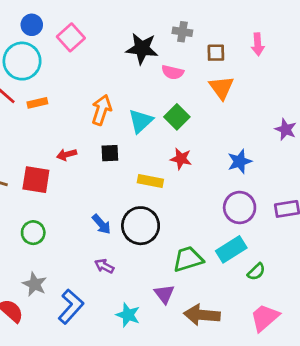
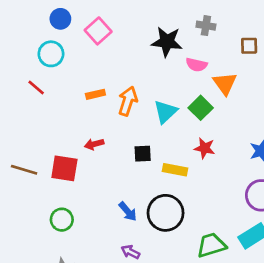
brown square: (216, 53) -> (249, 46), moved
cyan circle: (22, 61) -> (51, 54), size x0.7
orange triangle: (221, 88) -> (225, 84), moved
orange rectangle: (37, 103) -> (95, 94), moved
black square: (110, 153) -> (143, 154), moved

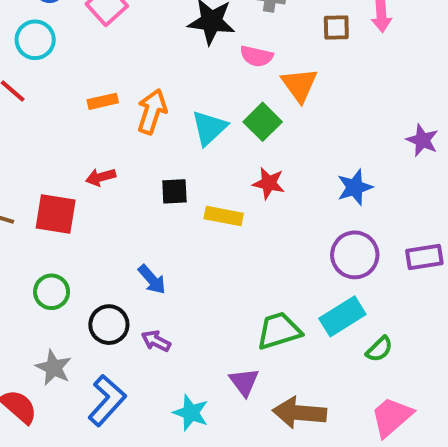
black circle: (166, 213) -> (109, 325), moved, size x0.7

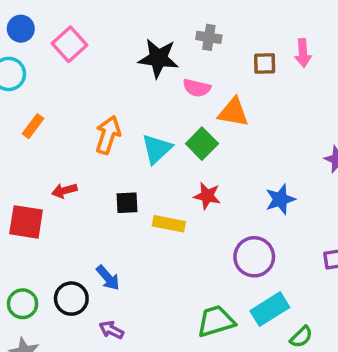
orange triangle: (299, 85) -> (233, 112), turned -44
orange rectangle: (103, 101) -> (33, 126), moved, turned -40
purple circle: (355, 255) -> (254, 257), moved
green circle: (52, 292) -> (23, 304), moved
black circle: (109, 325) -> (71, 299), moved

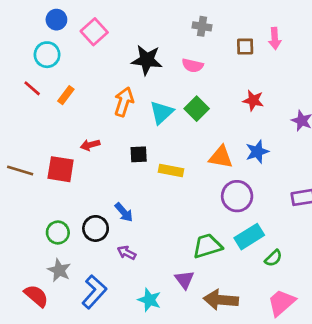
black star: (158, 58) -> (147, 60), moved
orange triangle: (233, 112) -> (221, 157), moved
red star: (207, 196) -> (253, 100), moved

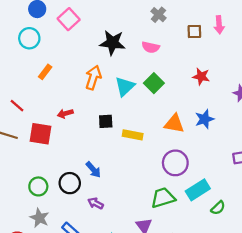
gray cross: (202, 26) -> (158, 15), turned 32
red line: (32, 88) -> (17, 106), moved
purple circle: (237, 196) -> (175, 163), moved

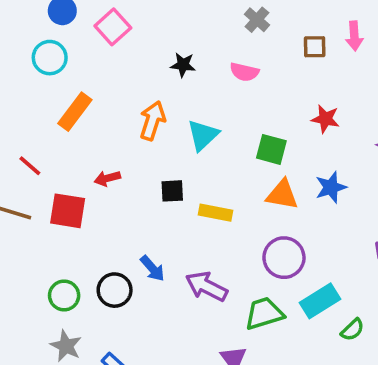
black star: (112, 43) -> (183, 65), size x0.6
orange rectangle: (45, 72) -> (75, 112), size x1.5
green square: (154, 83) -> (271, 149), moved, turned -30
purple arrow: (96, 203) -> (206, 286), moved, size x1.6

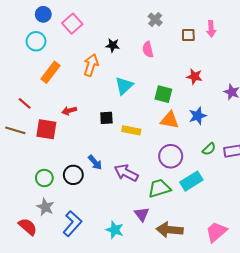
pink semicircle: (244, 72) -> (148, 50), turned 63
orange arrow: (152, 121) -> (91, 65), moved
green semicircle: (352, 330) -> (209, 149), moved

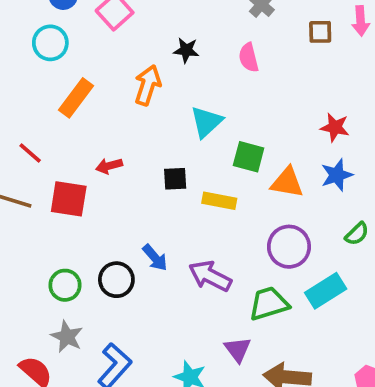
red star: (195, 76) -> (335, 127), moved
green square: (163, 94) -> (249, 157), moved

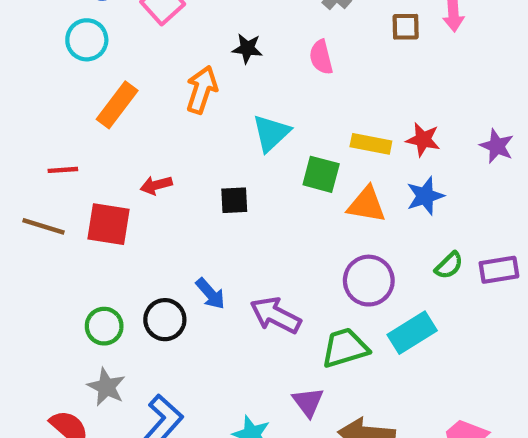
red line: (30, 153) -> (63, 170), turned -45
yellow rectangle: (219, 201) -> (371, 144), moved

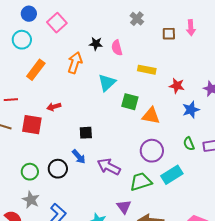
pink semicircle: (321, 57) -> (117, 48), moved
yellow rectangle: (371, 144) -> (147, 70), moved
blue star: (425, 196) -> (191, 110), moved
black square: (234, 200) -> (86, 133), moved
green semicircle: (449, 265) -> (189, 144), turned 112

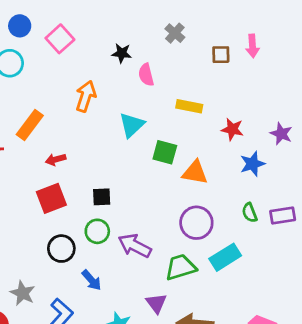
black star: (96, 44) -> (122, 53), moved
orange rectangle: (36, 70) -> (30, 125), moved
red square: (32, 125) -> (51, 198), moved, turned -30
blue arrow: (79, 157) -> (92, 280), moved
green circle: (30, 172) -> (97, 231), moved

